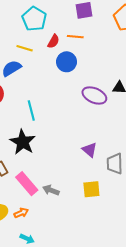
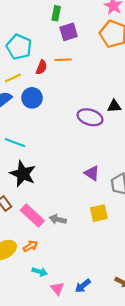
yellow line: (25, 48) -> (13, 78), turned -35
blue circle: (66, 62) -> (32, 98), moved
cyan line: (31, 111) -> (15, 143), moved, turned -48

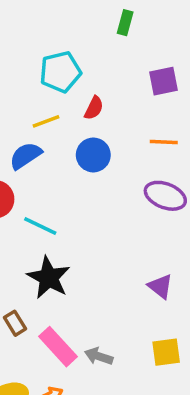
purple square: (69, 32) -> (164, 81), moved
cyan pentagon: (19, 47) -> (60, 72), turned 30
orange line: (63, 60) -> (164, 142), moved
blue circle: (32, 98) -> (93, 155), moved

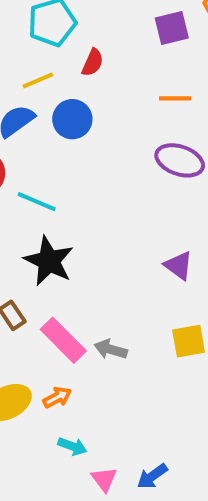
blue circle: (93, 155) -> (72, 119), moved

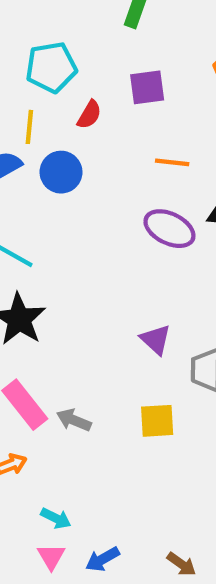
purple square: (172, 28) -> (147, 87), moved
yellow line: (38, 80) -> (29, 127), turned -68
cyan arrow: (72, 446) -> (56, 518), moved

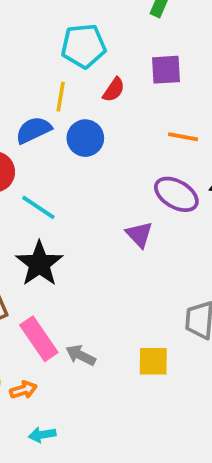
purple triangle: (156, 340) -> (139, 234), moved
cyan arrow: (56, 518) -> (42, 435), moved, turned 140

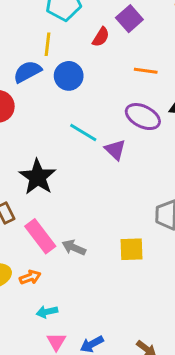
purple square: (166, 70) -> (129, 19), turned -35
red semicircle: (114, 90) -> (101, 37), moved
cyan line: (38, 207) -> (83, 133), moved

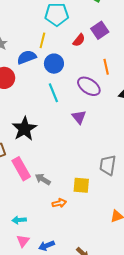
orange line: (146, 71) -> (106, 67), turned 63
purple ellipse: (143, 117) -> (89, 86), moved
cyan line: (83, 133) -> (53, 93), moved, turned 30
orange arrow: (30, 277) -> (59, 203), moved

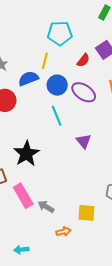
purple ellipse: (89, 86) -> (84, 92), moved

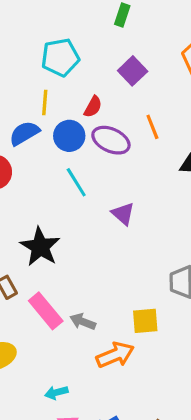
red semicircle: (83, 60) -> (93, 107), moved
orange arrow: (63, 232) -> (115, 355), size x1.6

